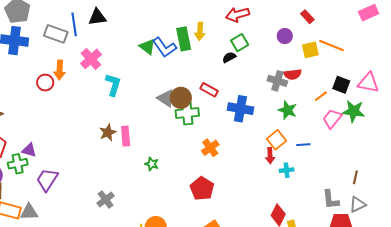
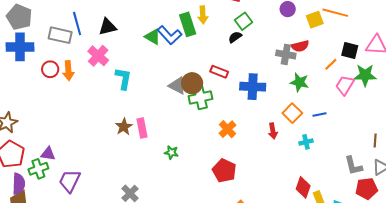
black triangle: (97, 17) -> (108, 27), moved
red circle: (45, 83) -> (50, 69), moved
red arrow: (270, 156) -> (273, 131), moved

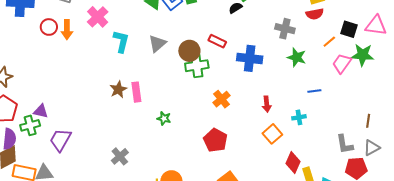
red semicircle: (300, 46) -> (315, 14), moved
gray triangle: (177, 86) -> (157, 44), moved, turned 48
orange square: (292, 113) -> (272, 134), moved

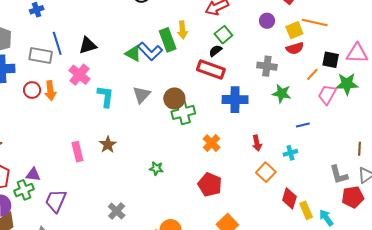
red rectangle: (217, 41) -> (211, 69), moved, size x1.5
pink rectangle: (136, 92) -> (77, 152), moved

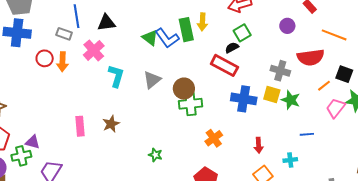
yellow square: (294, 30) -> (272, 95), moved, turned 30
red semicircle: (295, 48) -> (311, 57), size x1.5
gray rectangle: (41, 56) -> (64, 34), moved, size x0.7

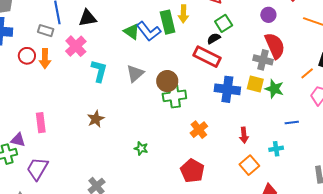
red semicircle: (311, 57) -> (275, 46), moved, turned -104
pink rectangle: (80, 126) -> (41, 123), moved

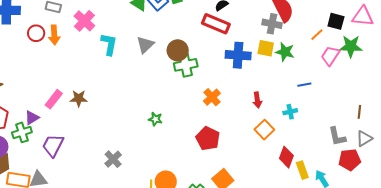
brown star: (96, 119) -> (79, 98), moved, turned 30
pink rectangle: (41, 123) -> (54, 99), turned 48
purple triangle: (18, 140) -> (32, 118), turned -42

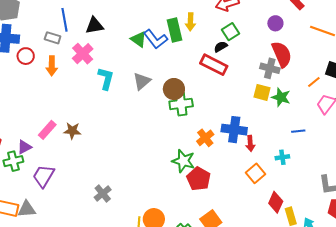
red circle: (36, 33) -> (26, 56), moved
blue cross: (238, 55) -> (234, 130), moved
green star: (155, 119) -> (183, 161), moved, size x1.6

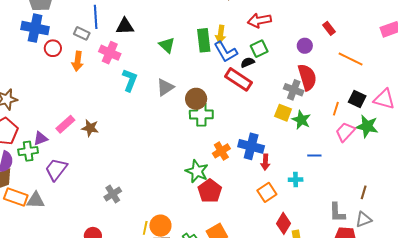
blue L-shape: (156, 39) -> (226, 52), moved
pink cross: (83, 54) -> (110, 53), turned -30
orange line: (314, 82) -> (336, 109), turned -40

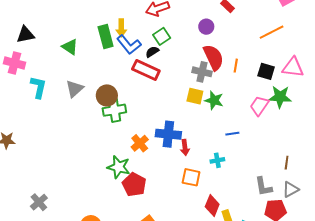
orange line: (351, 59) -> (272, 32), moved, turned -45
orange line: (336, 109) -> (236, 66), moved
orange square: (267, 192) -> (191, 177), turned -36

